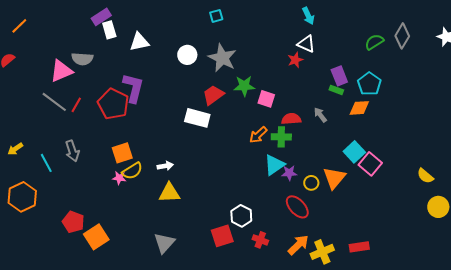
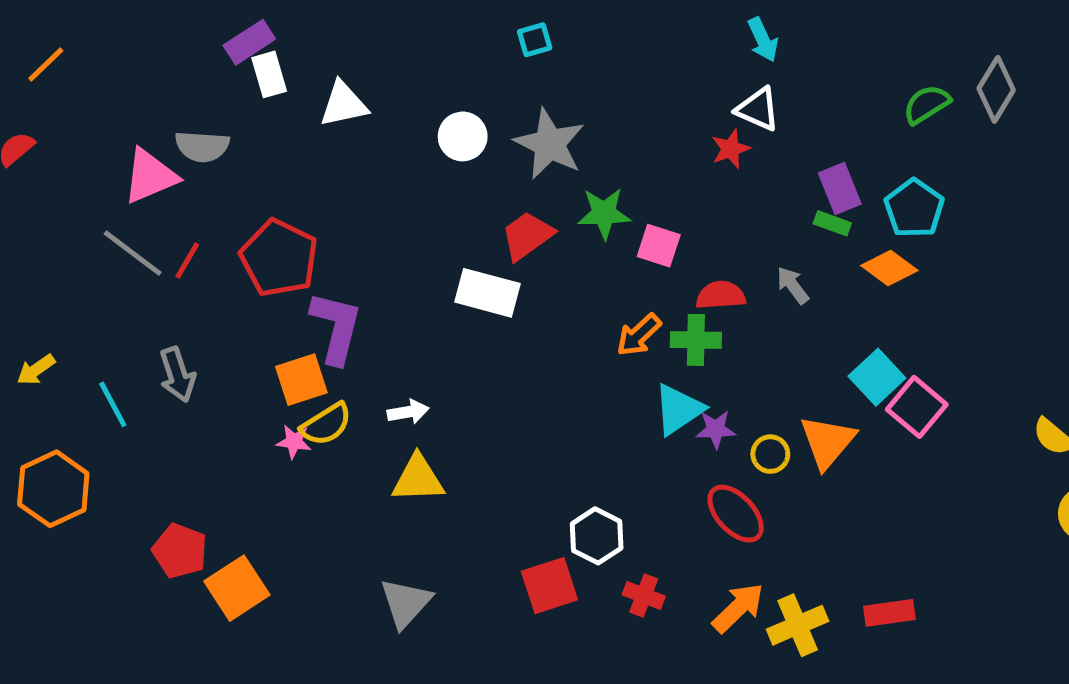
purple L-shape: (133, 88) -> (336, 328), moved
orange diamond: (359, 108) -> (889, 268), turned 40

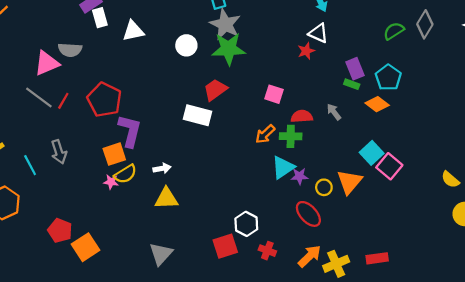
gray star: (549, 144) -> (225, 24), moved
green star: (604, 213) -> (229, 49), moved, size x1.4

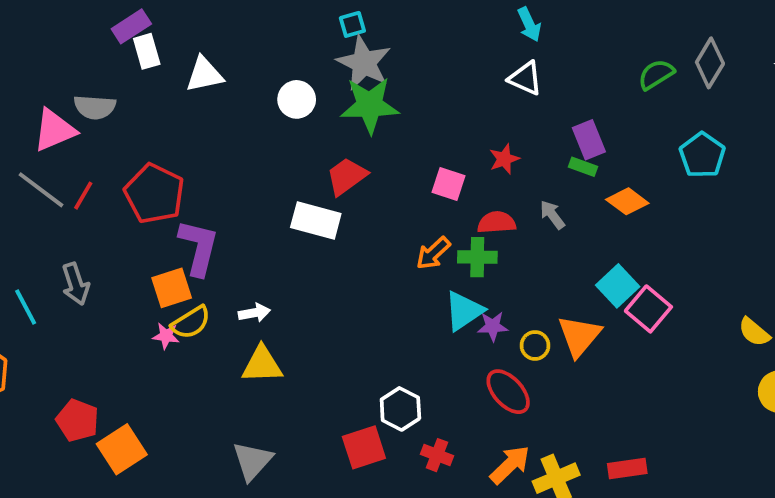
red star: (306, 51) -> (504, 159), moved
cyan pentagon: (388, 78) -> (702, 155), moved

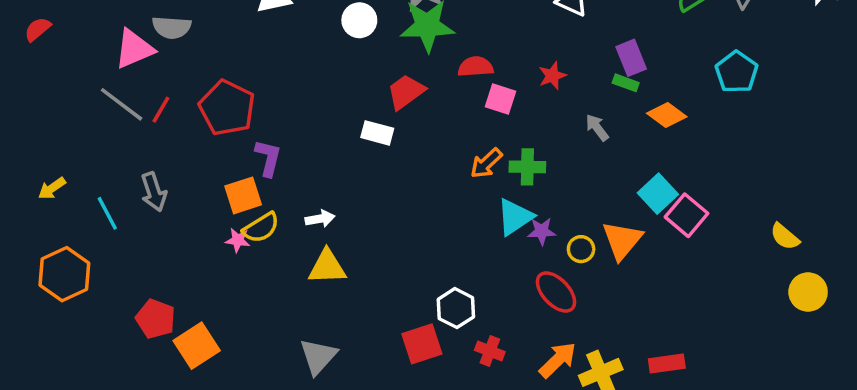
white rectangle: (316, 221) -> (377, 133), size x0.7
red semicircle: (497, 222) -> (476, 67), moved
purple L-shape: (199, 247) -> (268, 158), size x0.7

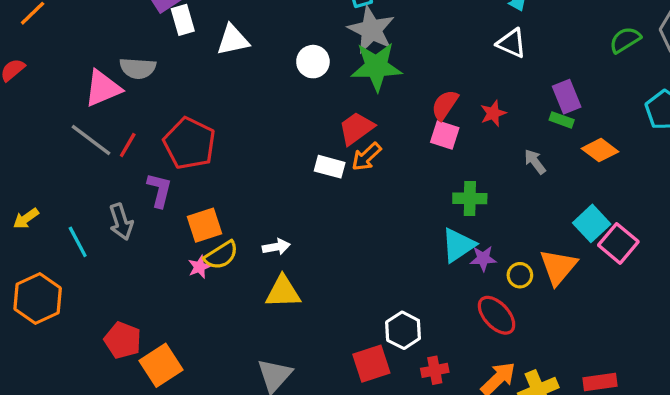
red semicircle: (476, 67) -> (445, 105), moved, turned -52
purple L-shape: (268, 158) -> (159, 190), moved
orange arrow: (486, 163) -> (366, 157), moved
pink star: (238, 240) -> (199, 267), turned -30
red cross: (490, 351) -> (435, 370), turned -32

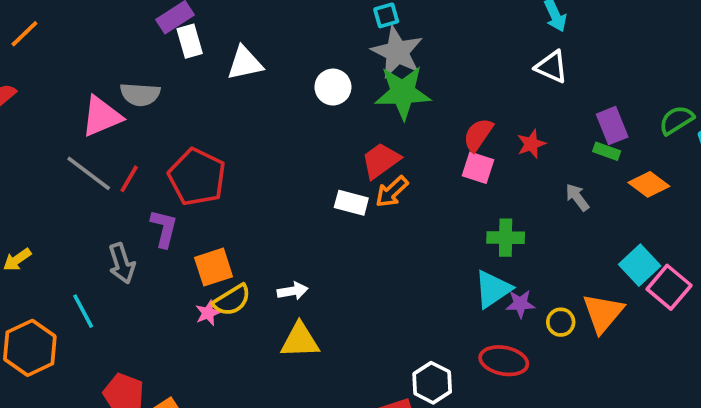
green semicircle: (625, 40) -> (676, 120), moved
cyan line: (78, 242) -> (83, 311), moved
red ellipse: (497, 315) -> (504, 361), moved, turned -36

